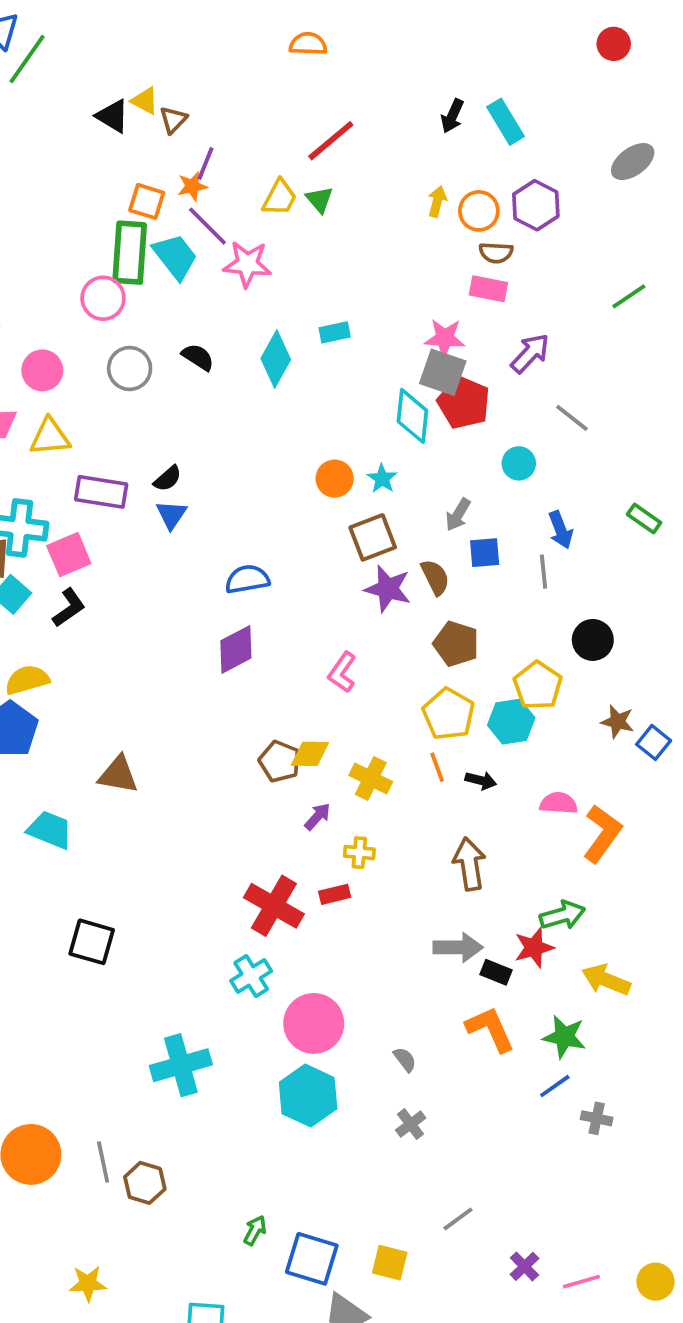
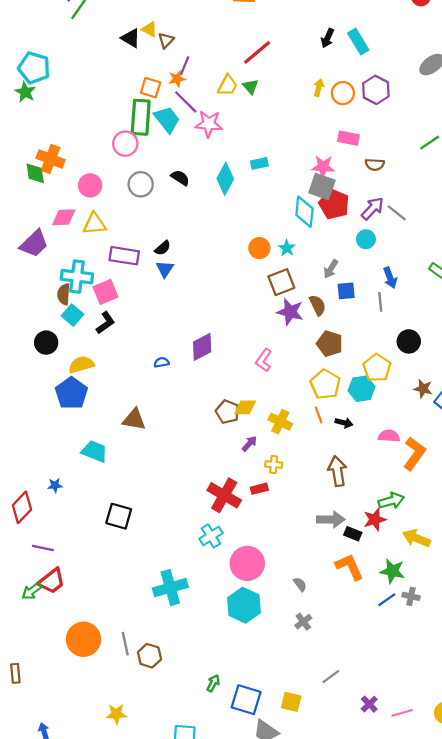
brown semicircle: (496, 253) -> (375, 165), moved
purple arrow: (530, 353) -> (373, 208), moved
blue semicircle: (247, 579) -> (162, 362), moved, size x0.6
gray cross: (597, 1118) -> (411, 596), moved

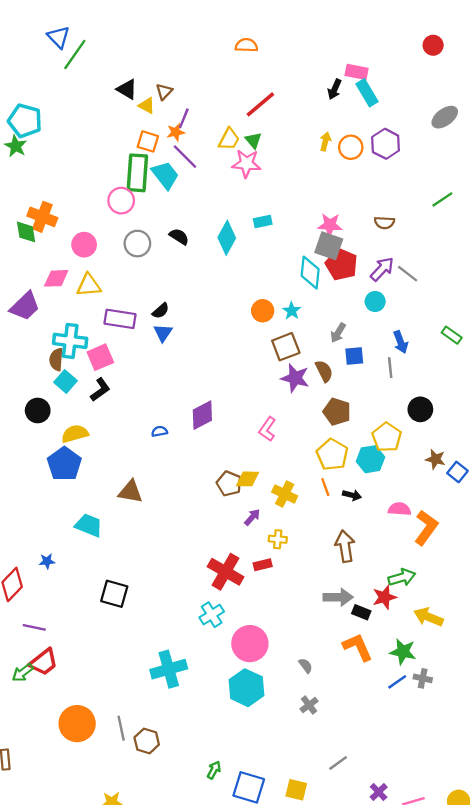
yellow triangle: (149, 29) -> (147, 106), moved
pink star: (209, 124) -> (246, 164), moved
pink rectangle: (348, 138) -> (357, 72), moved

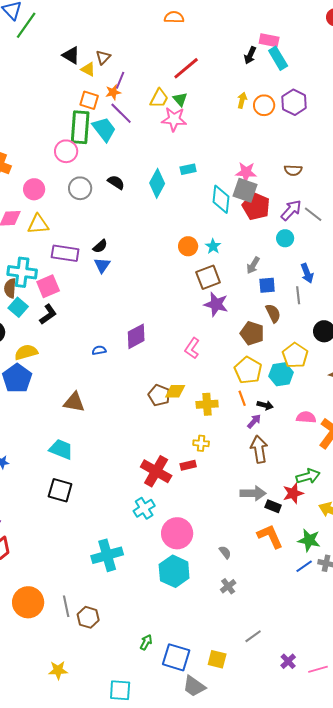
cyan diamond: (310, 273) -> (221, 199), moved
brown semicircle: (324, 371) -> (273, 313), moved
yellow cross: (285, 494) -> (207, 404), turned -30
purple arrow: (252, 517) -> (254, 421), moved
cyan trapezoid: (89, 525) -> (61, 449), moved

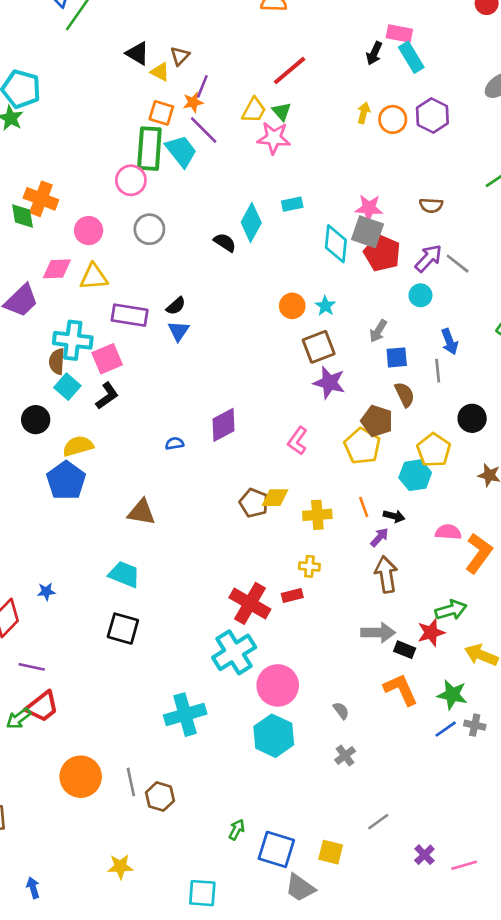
black semicircle: (116, 182) -> (225, 242), moved
yellow pentagon: (248, 370) -> (362, 446), moved
cyan cross: (144, 508) -> (234, 652), size x1.5

